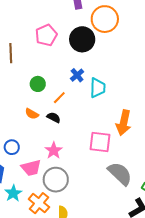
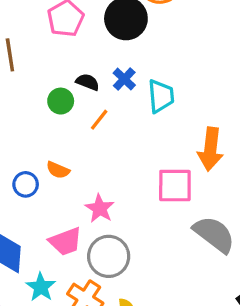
orange semicircle: (32, 114) -> (58, 170), moved
black semicircle: (54, 117) -> (88, 82), moved
blue circle: (12, 147) -> (26, 184), moved

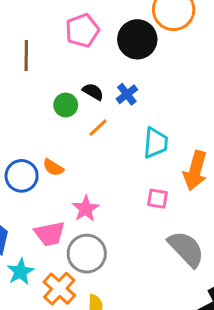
cyan trapezoid: (161, 96) -> (156, 143), moved
blue circle: (26, 184) -> (22, 176), size x1.4
pink square: (175, 186) -> (158, 199), size x0.6

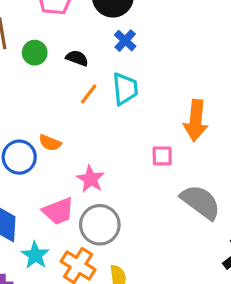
blue cross: (127, 94) -> (125, 41), moved
green circle: (66, 105) -> (35, 53), moved
cyan trapezoid: (156, 143) -> (125, 89), moved

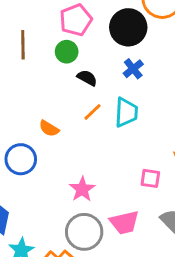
green circle: (35, 53) -> (67, 52), moved
orange semicircle: (50, 143) -> (49, 129), moved
pink trapezoid: (58, 211) -> (124, 222), moved

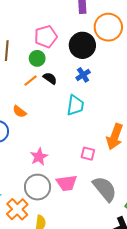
orange line: (93, 112) -> (31, 81), moved

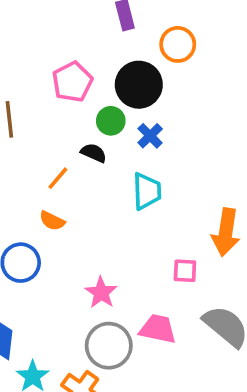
orange circle: (108, 27) -> (178, 44), size x0.7
green circle: (37, 58) -> (111, 121), moved
orange line: (31, 81) -> (58, 178), moved
pink trapezoid: (67, 183) -> (158, 329), turned -150

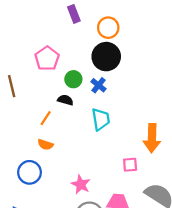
black circle: (139, 85) -> (106, 57), moved

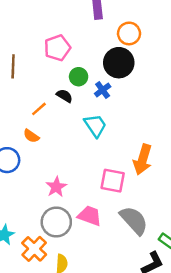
cyan trapezoid: (101, 119) -> (95, 126), turned -40
pink square: (130, 165) -> (113, 181), size x1.5

